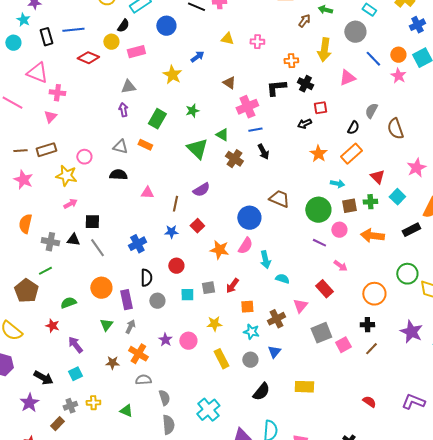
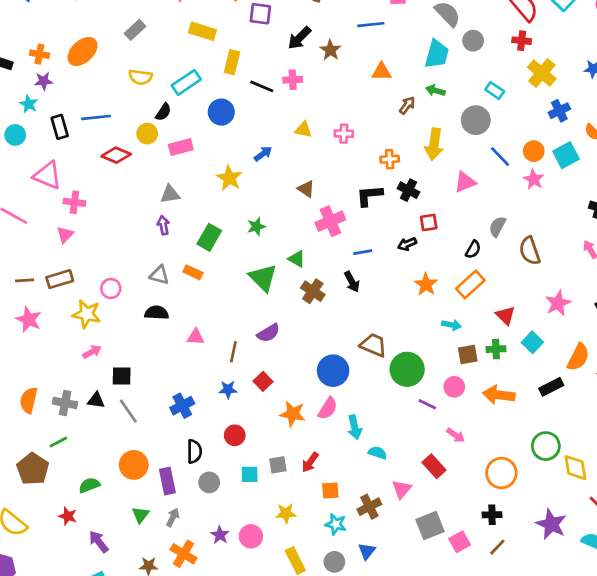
blue line: (255, 130) -> (363, 252), moved
green circle: (318, 210) -> (407, 369), moved
orange semicircle: (25, 224) -> (29, 400), moved

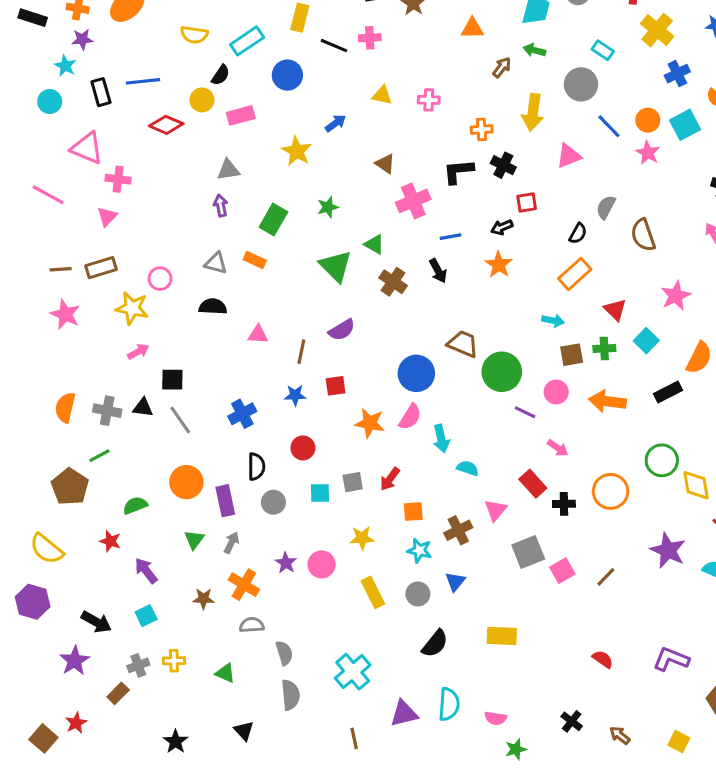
orange star: (426, 284) -> (499, 265), moved
red square: (263, 381) -> (336, 386), turned 36
black cross: (492, 515) -> (564, 504), moved

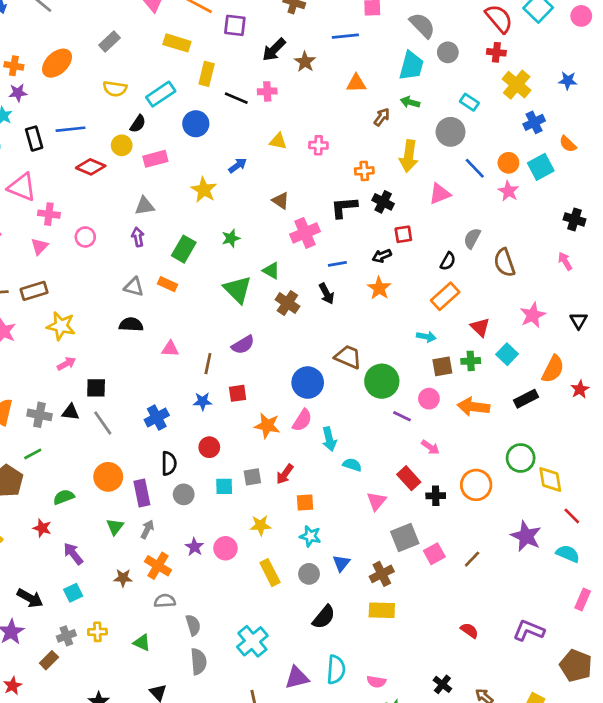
pink circle: (160, 279) -> (85, 237), moved
brown cross: (458, 530) -> (382, 574), moved

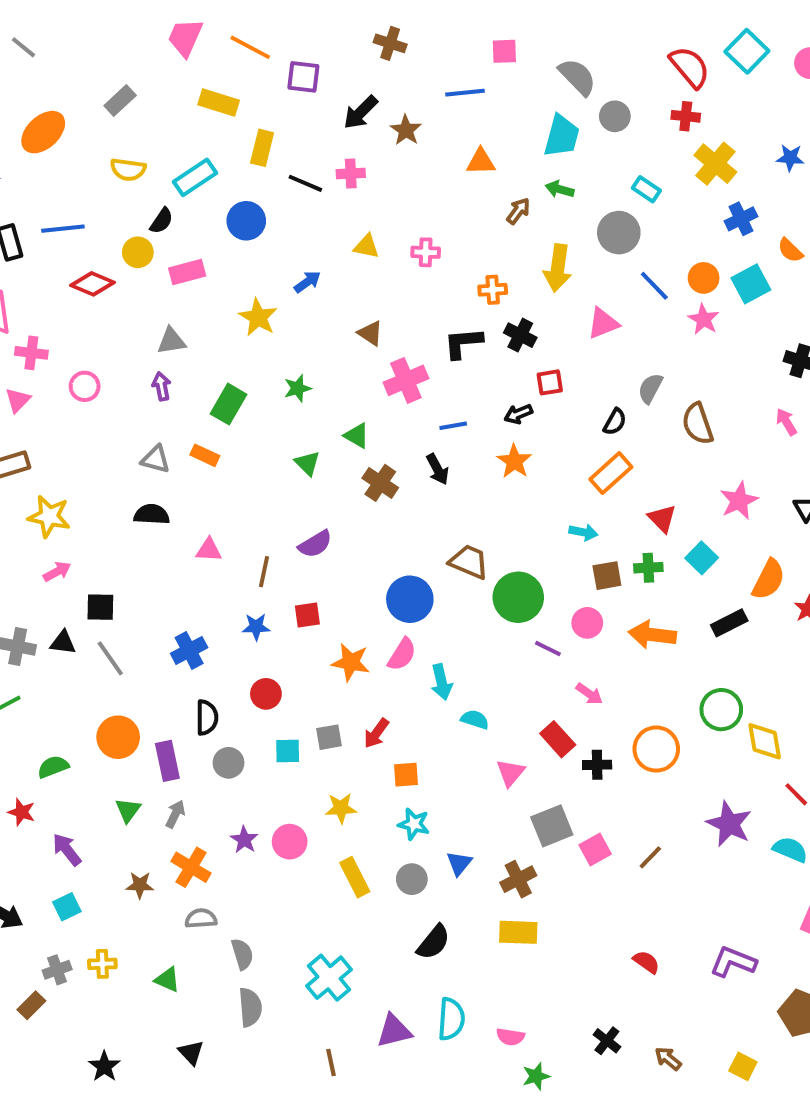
green triangle: (238, 290) -> (307, 463), size x0.6

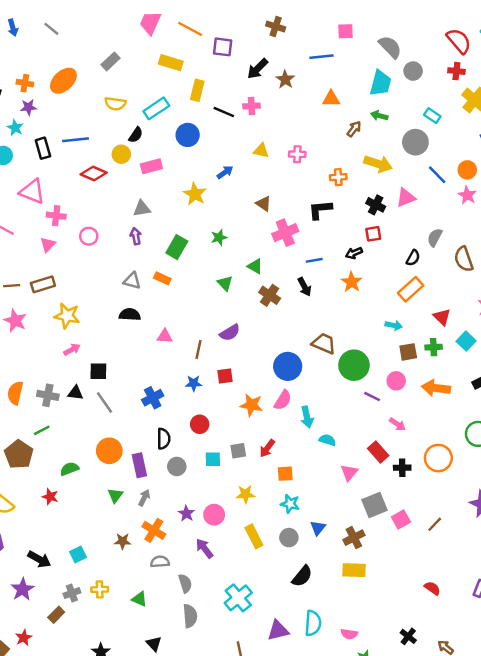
yellow arrow: (558, 268) -> (378, 164), turned -80
black cross: (520, 335) -> (376, 205), moved
purple arrow: (67, 850) -> (204, 548), moved

